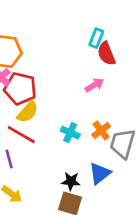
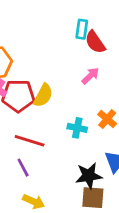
yellow semicircle: (28, 112) -> (43, 96), moved
black star: (71, 181) -> (89, 176), size x1.4

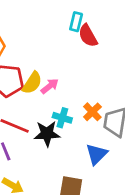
pink arrow: (90, 76) -> (50, 86), moved
black star: (89, 176) -> (47, 134), moved

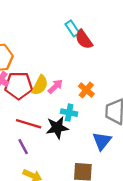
cyan rectangle: (76, 22) -> (72, 28), turned -42
orange cross: (92, 112) -> (86, 90), moved

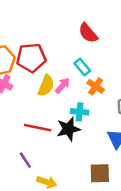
cyan rectangle: (72, 28) -> (82, 67), moved
red pentagon: (19, 86) -> (31, 58), moved
purple line: (23, 147) -> (25, 160), moved

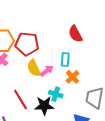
cyan rectangle: (82, 67) -> (65, 60), turned 32
yellow semicircle: (46, 86) -> (34, 68), turned 120
red line: (38, 128) -> (20, 100), turned 35

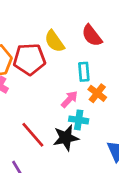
yellow semicircle: (34, 68) -> (54, 41), moved
pink arrow: (47, 71) -> (69, 99), moved

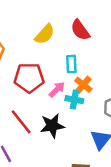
yellow semicircle: (54, 41) -> (45, 34), turned -105
red pentagon: (29, 59) -> (29, 78), moved
cyan cross: (79, 120) -> (74, 100), moved

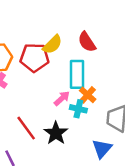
cyan rectangle: (71, 64) -> (77, 74), size x1.6
red pentagon: (29, 78) -> (34, 57), moved
black star: (52, 126) -> (56, 133), turned -30

